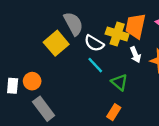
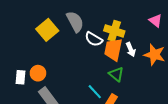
orange trapezoid: (135, 26) -> (113, 49), moved
yellow square: (56, 43) -> (47, 30), moved
cyan line: (95, 65) -> (95, 92), moved

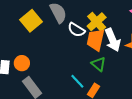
yellow cross: (114, 31) -> (97, 22), turned 30
white arrow: (131, 49) -> (113, 40), size x1.6

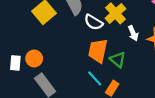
orange trapezoid: (96, 40) -> (98, 51), moved
white arrow: (113, 40) -> (133, 33), size x0.6

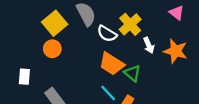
orange trapezoid: (98, 51) -> (112, 64), turned -70
orange circle: (34, 59) -> (52, 49), moved

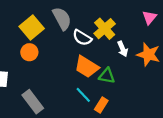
pink triangle: (177, 13) -> (150, 17), turned 32
green triangle: (132, 73) -> (107, 76), turned -30

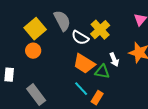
white arrow: (123, 49) -> (114, 60), moved

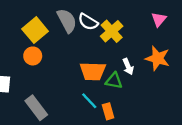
white semicircle: (80, 38) -> (88, 22), moved
orange trapezoid: (84, 64) -> (93, 71), turned -30
orange rectangle: (97, 98) -> (108, 111), turned -48

